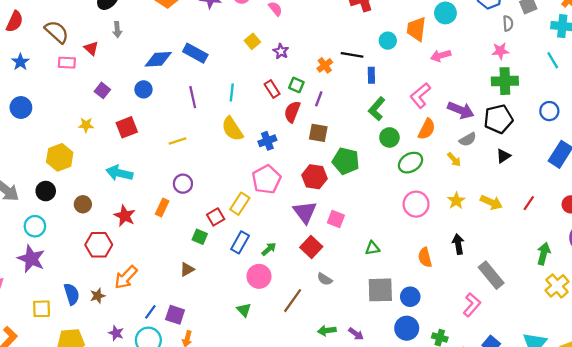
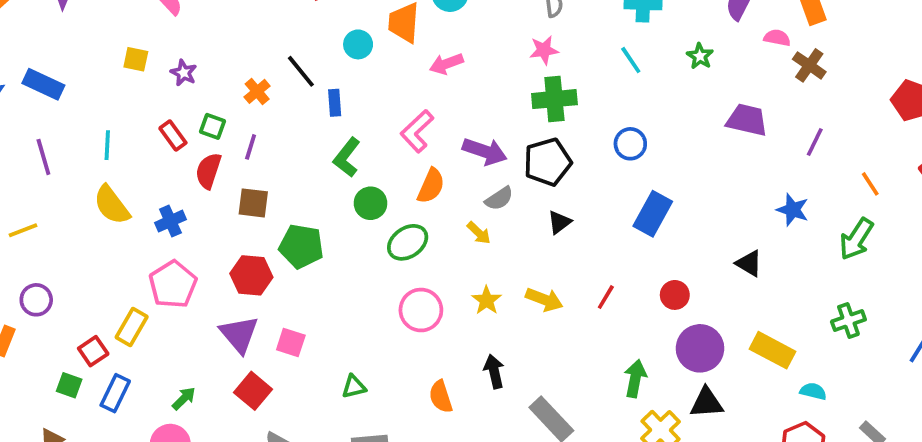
yellow square: (252, 41) -> (136, 59), turned -35
black line: (352, 55) -> (301, 71), turned 45
blue rectangle: (240, 242) -> (115, 393), moved

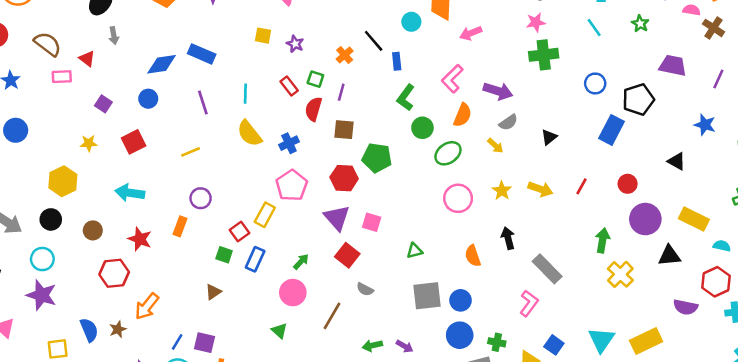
black pentagon: (548, 162) -> (638, 99), moved
black triangle: (707, 403) -> (669, 256), moved

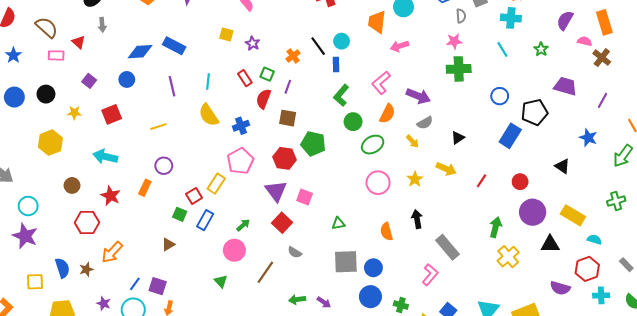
cyan circle: (411, 22) -> (342, 41), moved
yellow arrow: (540, 189) -> (446, 169), moved
black circle: (51, 219) -> (46, 94), moved

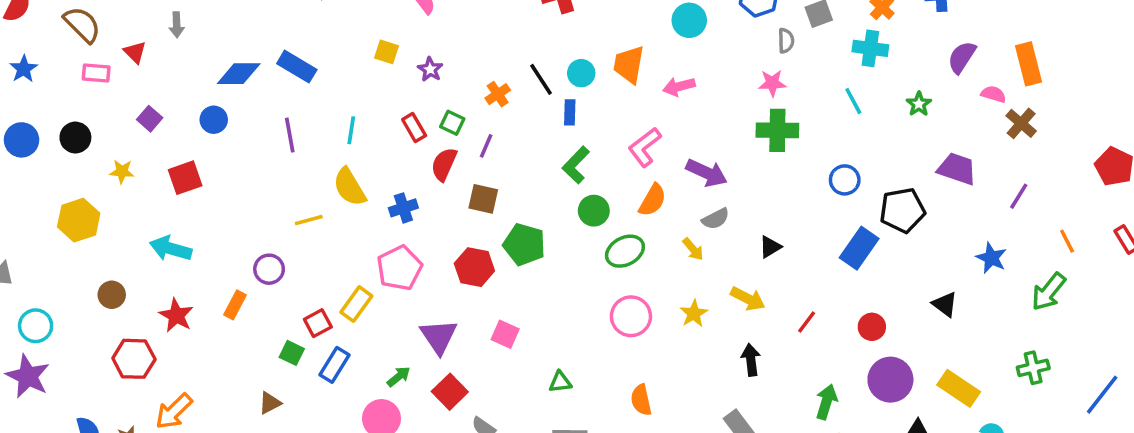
orange trapezoid: (377, 22) -> (629, 64), moved
yellow line: (158, 127) -> (309, 220), moved
purple triangle: (276, 191) -> (439, 336), moved
black arrow: (417, 219) -> (751, 360), moved
red square: (282, 223) -> (450, 392), moved

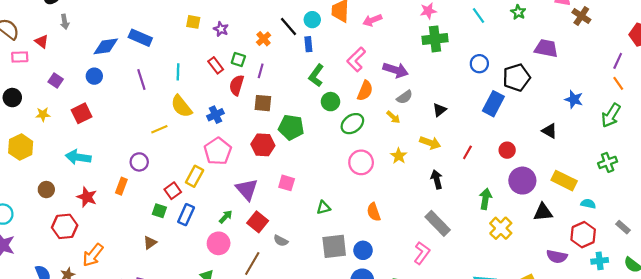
purple line: (1019, 196) -> (618, 61), moved

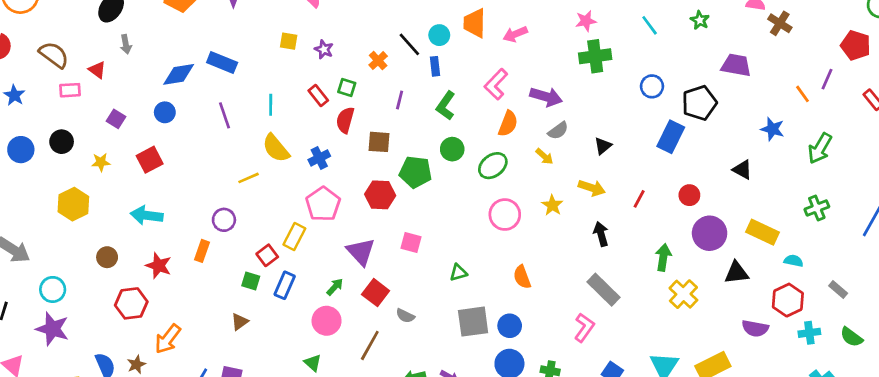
purple line: (261, 71) -> (400, 100), moved
orange line: (618, 83) -> (803, 94), moved
green circle: (330, 102) -> (452, 149), moved

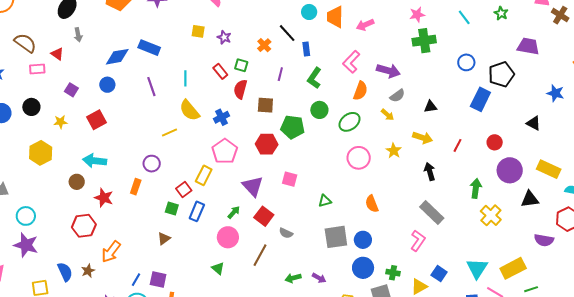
cyan circle: (439, 35) -> (309, 12), moved
black triangle: (603, 146) -> (430, 107), turned 32
brown circle: (107, 257) -> (77, 182), moved

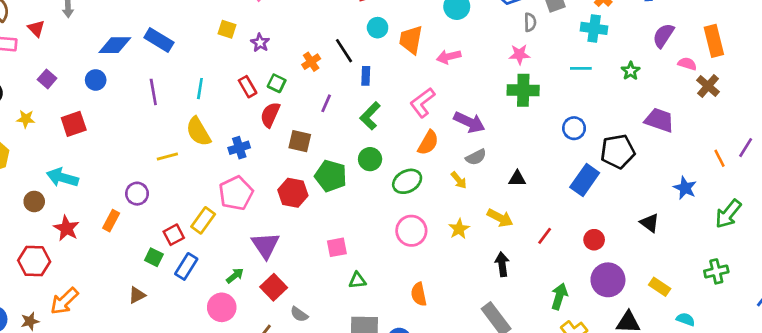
cyan line: (464, 17) -> (581, 68), turned -63
yellow rectangle: (549, 169) -> (660, 287), size x0.7
pink square: (290, 179) -> (337, 247), moved, turned -35

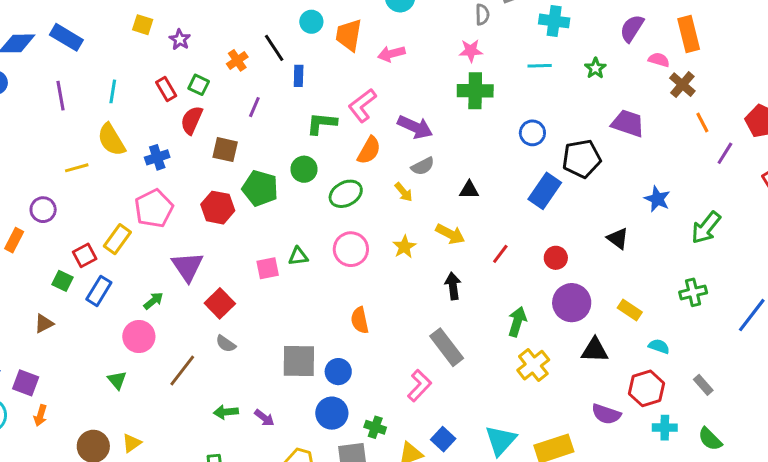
green L-shape: (370, 116) -> (322, 123), moved, turned 52
orange line: (720, 158) -> (702, 123), moved
green triangle: (357, 280) -> (298, 256), moved
red square: (274, 287) -> (220, 303), moved

